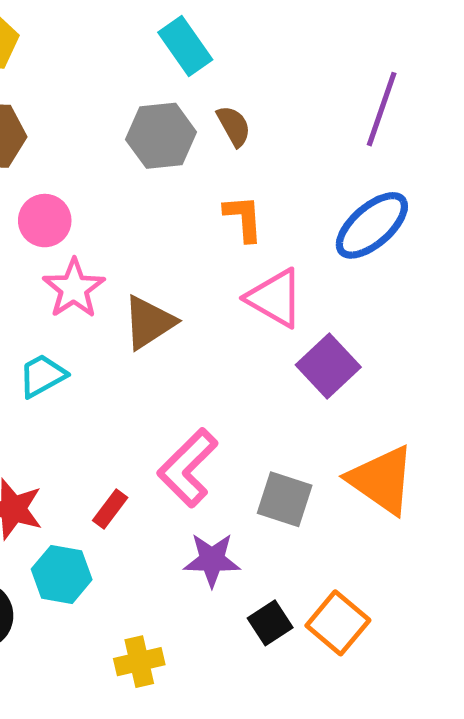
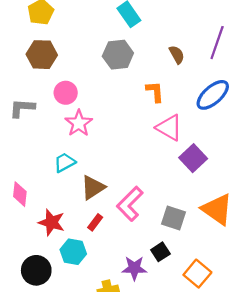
brown semicircle: (234, 126) -> (177, 55), moved
brown triangle: (149, 322) -> (93, 188), moved
purple star: (212, 560) -> (134, 268), moved
black square: (270, 623) -> (160, 252), moved

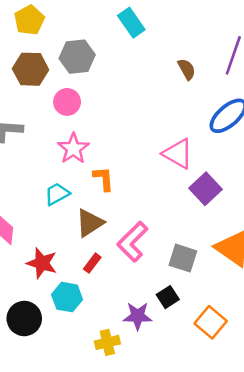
gray hexagon: (118, 55) -> (77, 57), moved
orange L-shape: (155, 92) -> (104, 179), moved
pink circle: (66, 93) -> (67, 102), moved

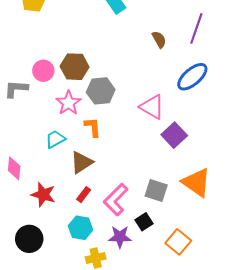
gray hexagon: (77, 57) -> (101, 91), moved
brown hexagon: (31, 69) -> (75, 67), moved
pink circle: (67, 102) -> (43, 71), moved
pink L-shape: (133, 242) -> (116, 200), moved
cyan hexagon: (67, 297) -> (81, 228), moved

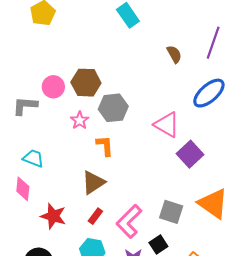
pink star: (68, 103) -> (80, 120), size x0.7
cyan trapezoid: (55, 139) -> (33, 158), moved, turned 50

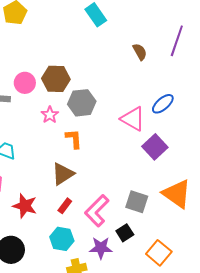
blue ellipse: (209, 93) -> (163, 104), moved, size x0.7

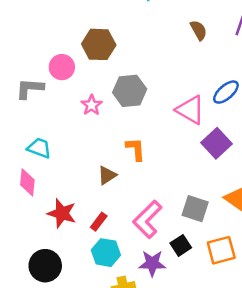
brown hexagon: (56, 79) -> (99, 44), moved
orange L-shape: (74, 139) -> (136, 149), moved
brown triangle: (63, 174) -> (107, 175), size x0.7
red rectangle: (65, 206) -> (99, 222), moved
orange square: (159, 253) -> (221, 250), moved, turned 35

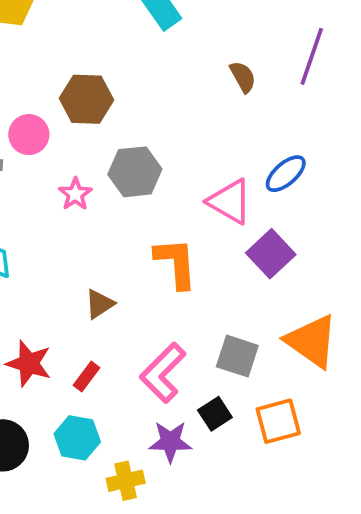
orange L-shape: (136, 149) -> (176, 263), moved, size x1.4
cyan hexagon: (106, 253) -> (77, 438), moved

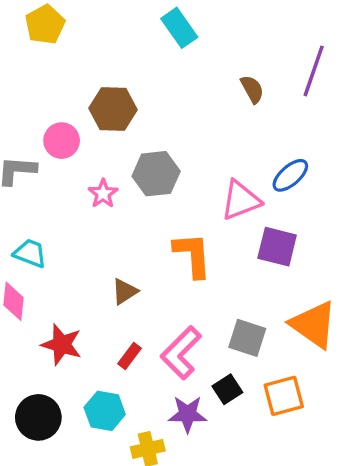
pink triangle: (230, 202) -> (241, 200), turned -51
purple square: (271, 254) -> (277, 247), turned -33
red rectangle: (87, 377) -> (130, 356), moved

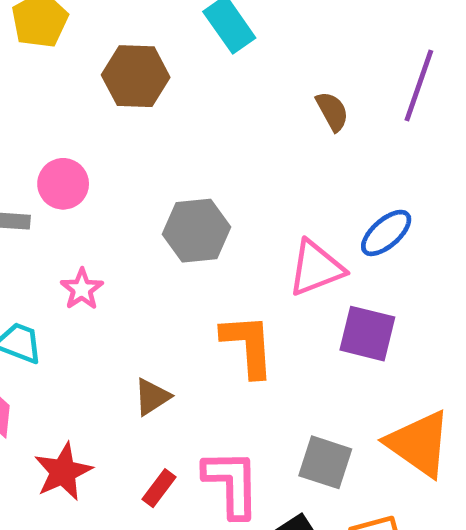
brown hexagon: (113, 109) -> (136, 76), moved
pink star: (103, 194) -> (82, 289), moved
red star: (62, 344) -> (63, 472), turned 30
pink L-shape: (181, 353) -> (232, 483), turned 134

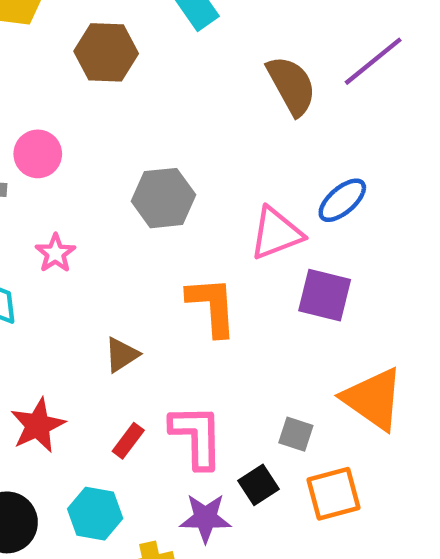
purple line: (419, 85) -> (373, 61), turned 32
brown semicircle: (332, 111) -> (292, 85), size x1.6
gray square: (325, 462) -> (296, 434), moved, size x0.7

